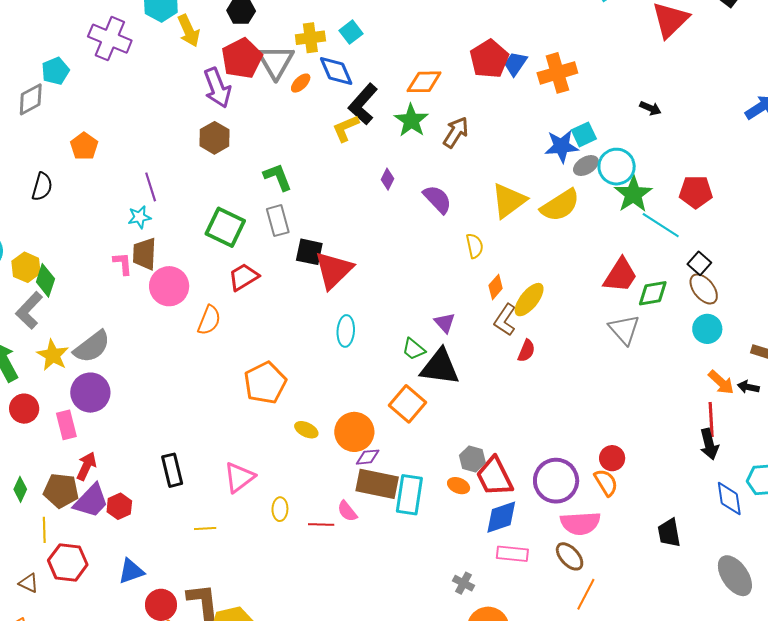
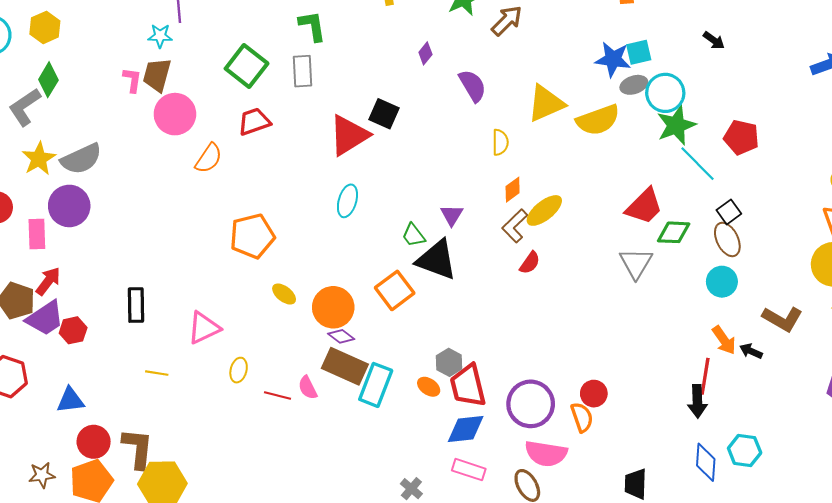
black square: (309, 252) -> (384, 114), moved
yellow hexagon: (26, 267) -> (45, 27), moved
purple diamond: (368, 457) -> (341, 336), turned 30

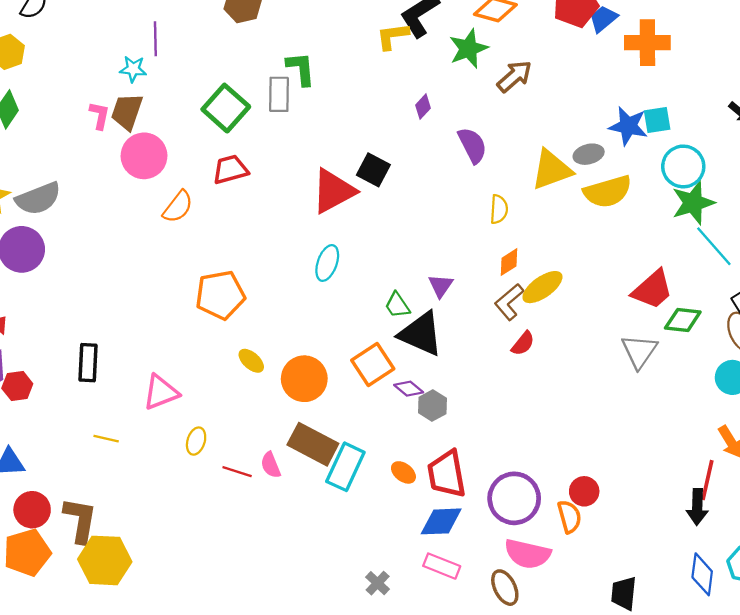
gray rectangle: (302, 71) -> (279, 94), moved
gray ellipse: (634, 85) -> (589, 154), moved
purple diamond: (341, 336) -> (409, 389), moved
gray hexagon: (449, 362) -> (432, 405), moved

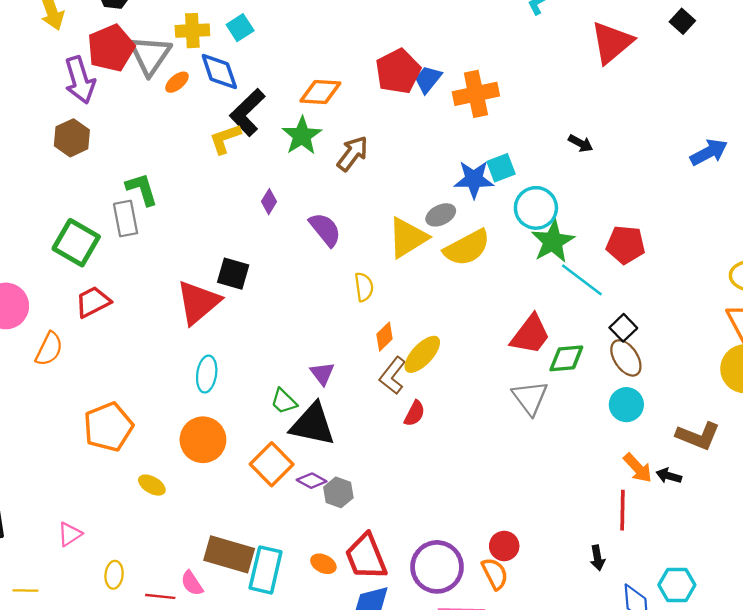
orange circle: (304, 379) -> (203, 440), moved
pink triangle: (161, 392) -> (70, 534), size x0.7
black arrow: (697, 507) -> (597, 558), moved, size x0.7

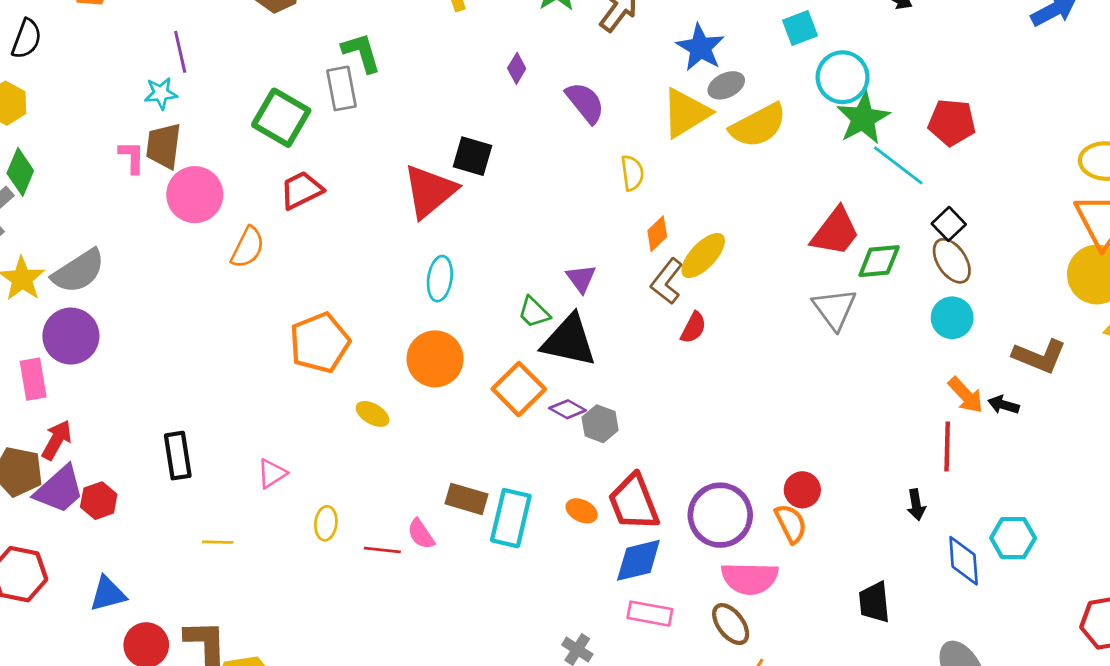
blue star: (474, 179) -> (700, 48), moved, turned 30
brown rectangle: (229, 554) -> (467, 499), size x0.7

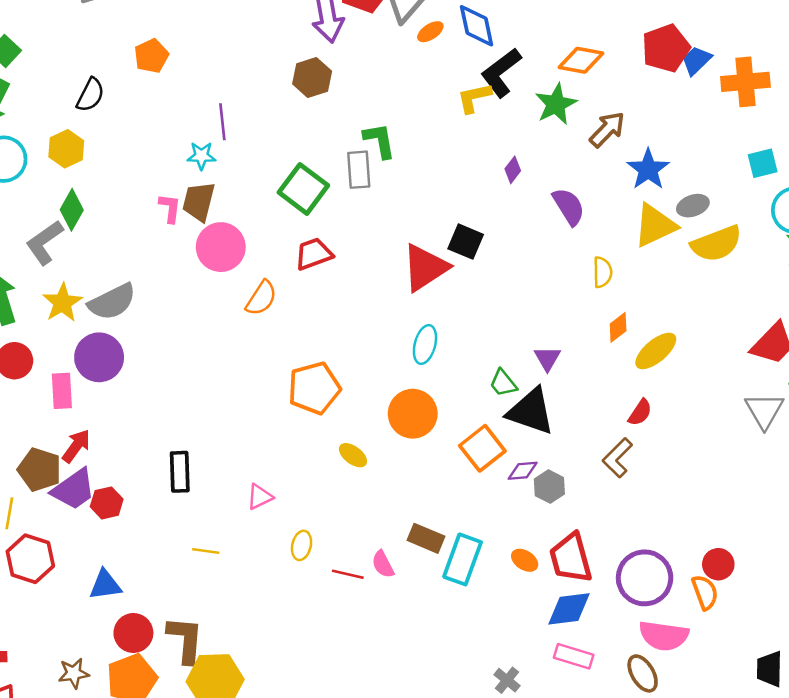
blue star: (700, 48) -> (648, 169), moved
brown L-shape: (667, 281) -> (617, 458), moved
purple diamond: (568, 409) -> (523, 471), turned -40

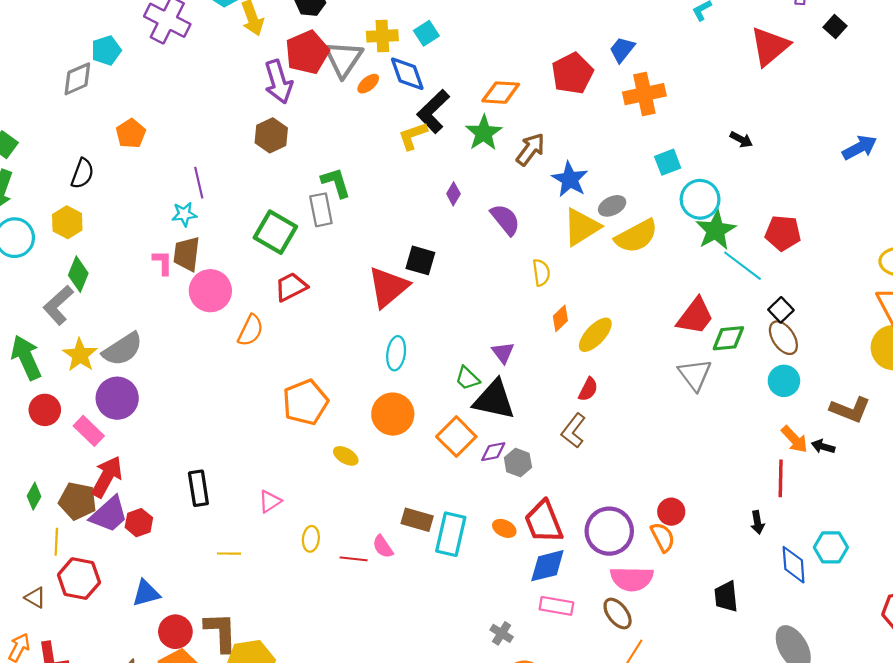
blue trapezoid: (696, 60) -> (622, 50), moved
pink rectangle: (62, 391) -> (89, 431), turned -36
red arrow: (76, 446) -> (107, 477), size x1.4

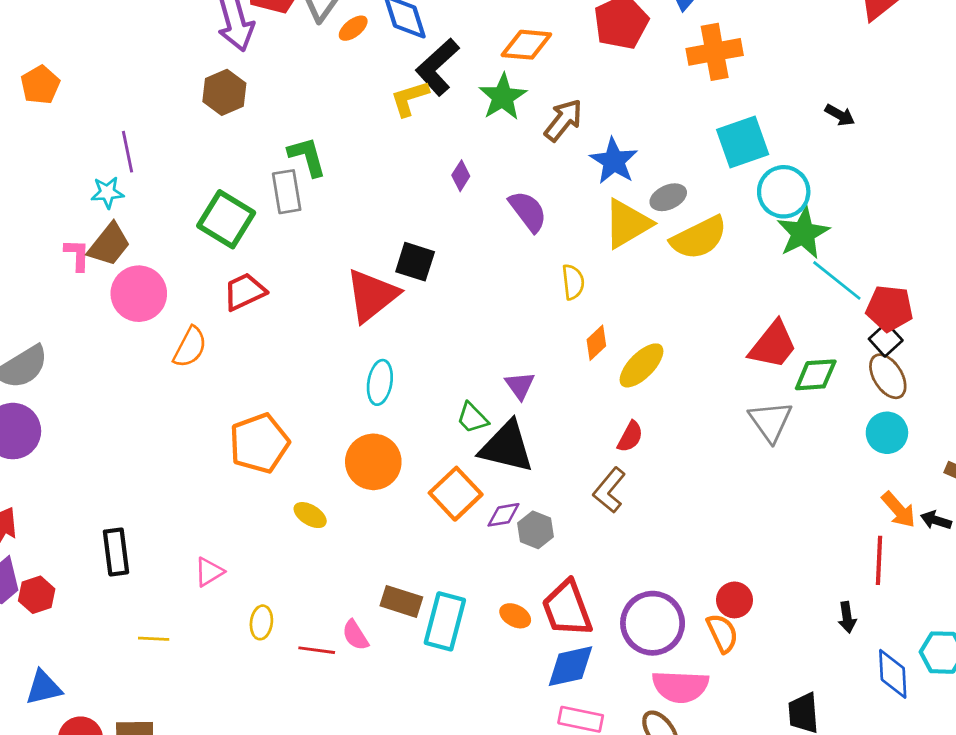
cyan square: (668, 162) -> (743, 142), size x1.5
red pentagon: (783, 233) -> (889, 308), moved
brown trapezoid: (187, 254) -> (109, 245), turned -150

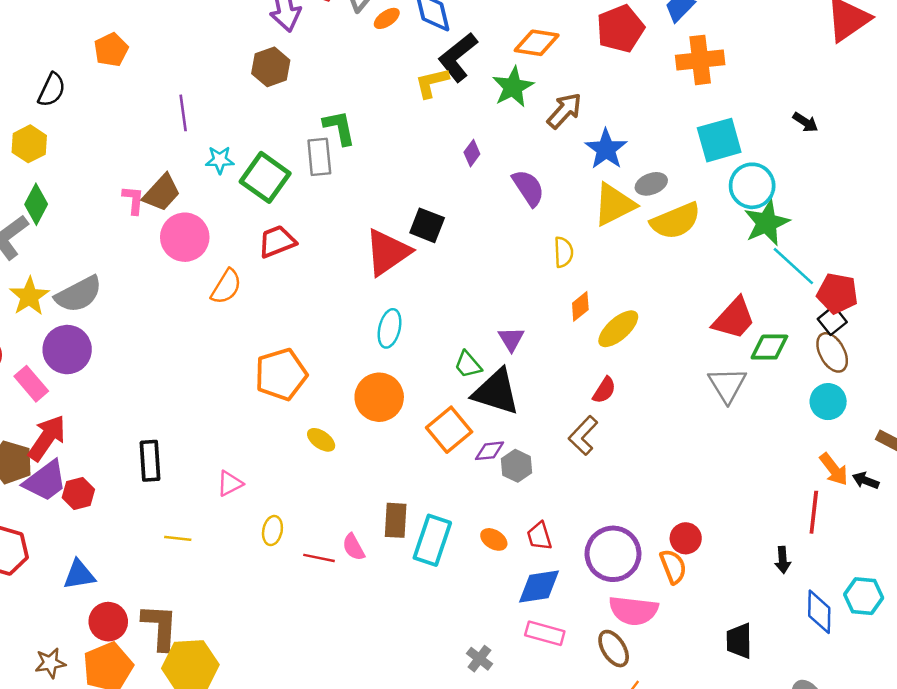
cyan star: (107, 192) -> (220, 160), moved
brown rectangle: (401, 601) -> (396, 520), turned 72
red trapezoid: (567, 609) -> (539, 536), size x0.6

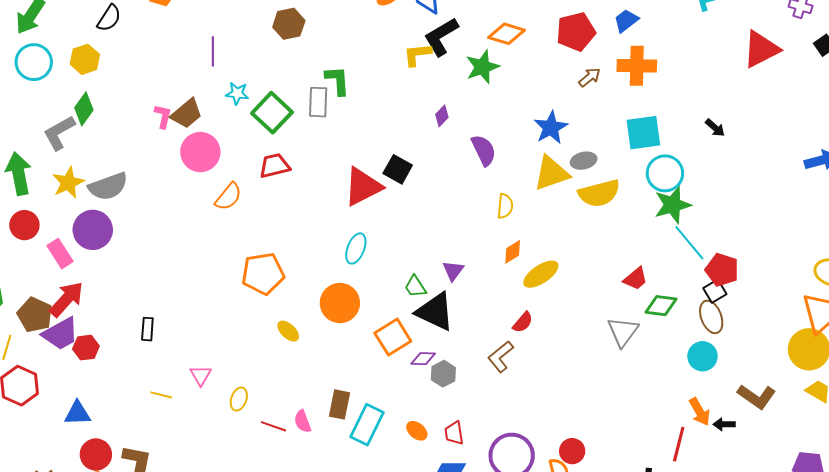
brown arrow: (564, 111) -> (590, 77), moved, size x0.7
red trapezoid: (734, 318) -> (636, 279), size x0.7
black rectangle: (150, 461) -> (147, 329), size x0.7
black arrow: (866, 481) -> (724, 424), turned -30
pink triangle: (230, 483) -> (201, 375), moved, turned -40

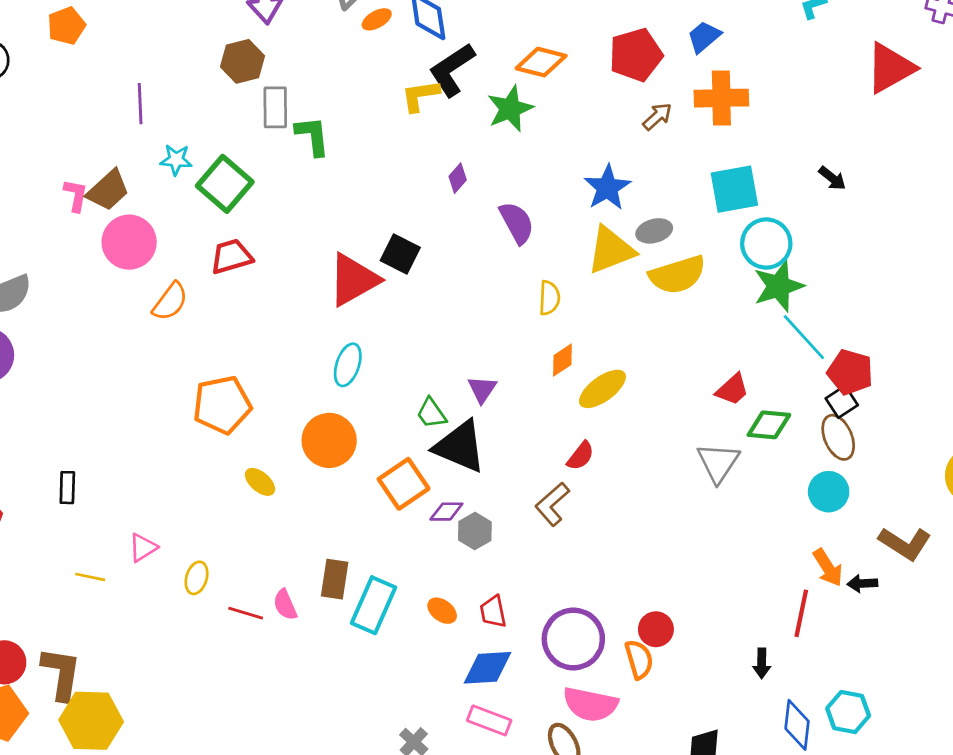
gray rectangle: (318, 102) -> (275, 107), moved
pink triangle: (201, 375) -> (143, 548), turned 30

